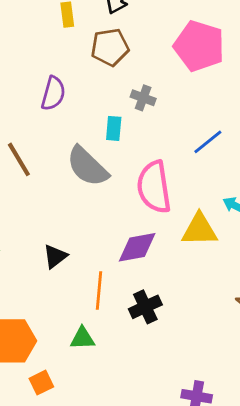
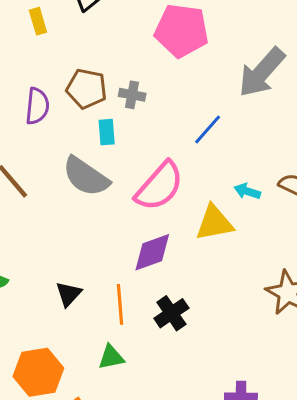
brown pentagon: (110, 47) -> (87, 89), moved, turned 30
pink semicircle: (154, 187) -> (159, 186), turned -120
black triangle: (55, 256) -> (69, 294), moved

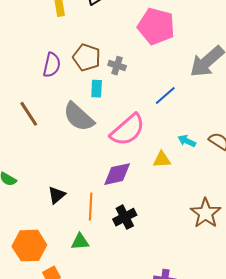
yellow triangle: (214, 223) -> (162, 160), size x0.7

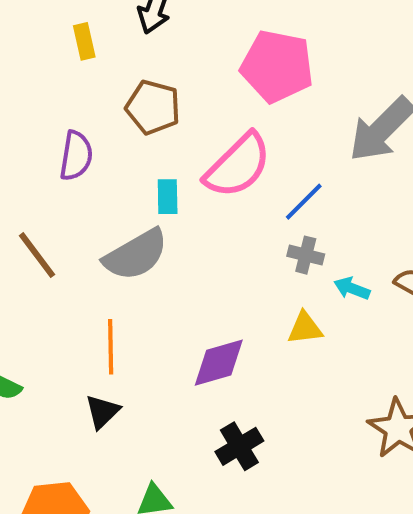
brown pentagon: (87, 57) -> (153, 107), moved
gray cross: (117, 66) -> (306, 255), moved
gray semicircle: (79, 117) -> (136, 255), turned -68
pink semicircle: (128, 130) -> (238, 166), moved
orange line: (91, 207) -> (111, 347), moved

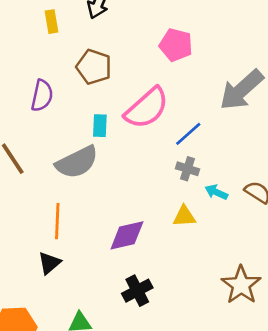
pink pentagon: (277, 66) -> (176, 45), size x0.7

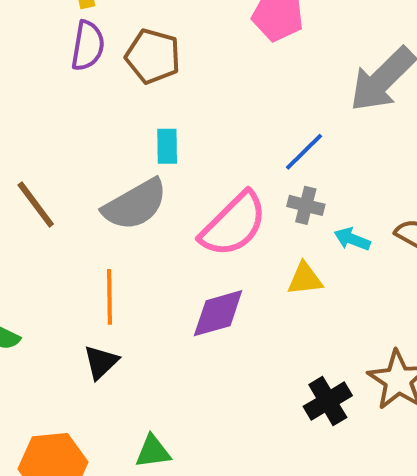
purple semicircle: (42, 96) -> (88, 46), moved
pink semicircle: (147, 108) -> (234, 224), moved
black cross: (137, 291) -> (328, 401), moved

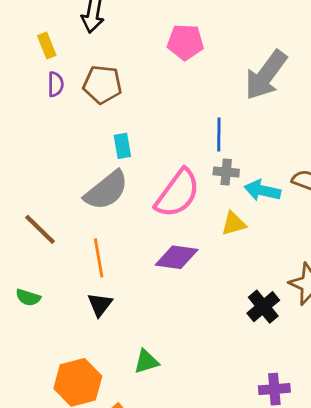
purple semicircle: (88, 46) -> (56, 84), size x0.7
blue line: (304, 152) -> (219, 135), turned -36
brown line: (36, 205) -> (40, 229), moved
cyan arrow: (352, 239) -> (262, 190), size x1.4
purple diamond: (218, 313) -> (177, 257), turned 33

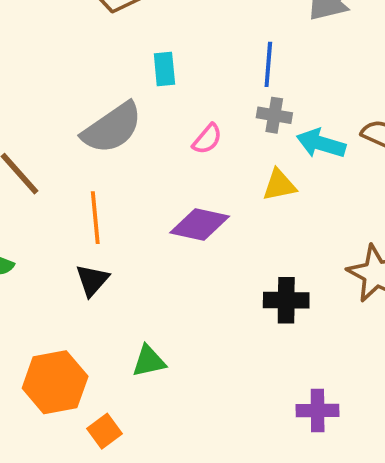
cyan rectangle: (122, 146) -> (164, 69), moved
pink semicircle: (178, 193) -> (207, 139), size x0.5
black cross: (263, 307) -> (286, 300), moved, turned 36

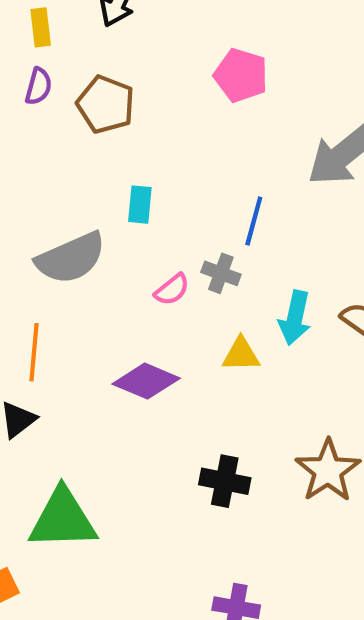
gray cross: (274, 115) -> (221, 273), moved
cyan arrow: (321, 143) -> (295, 318), turned -105
green triangle: (149, 361) -> (63, 519), size x1.8

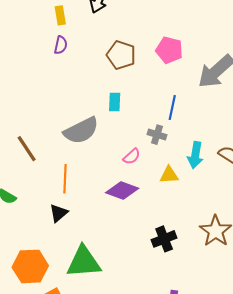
pink pentagon: (241, 75) -> (169, 50), moved
brown pentagon: (106, 104) -> (121, 55), moved
pink semicircle: (172, 290) -> (132, 157), moved
black cross: (225, 481) -> (164, 239), turned -30

